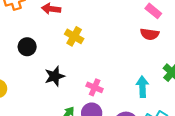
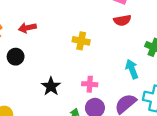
yellow cross: (74, 36) -> (81, 41), moved
black circle: (27, 47) -> (16, 57), moved

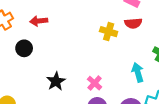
yellow cross: (81, 41) -> (109, 32), moved
pink cross: (90, 84) -> (95, 83), turned 32

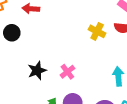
pink cross: (95, 83) -> (67, 72), moved

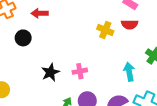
pink cross: (67, 72) -> (80, 71), turned 32

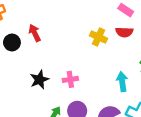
red arrow: (40, 13) -> (35, 33), moved, turned 63

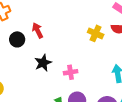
black star: (39, 80) -> (43, 63), moved

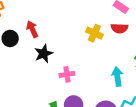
black star: (43, 63) -> (44, 54), moved

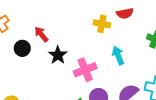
pink cross: (67, 74) -> (85, 70), size x1.5
cyan arrow: (117, 77) -> (118, 55), moved

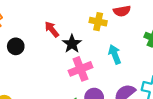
red arrow: (41, 34) -> (52, 29), moved
black star: (58, 55) -> (72, 44), moved

